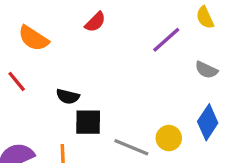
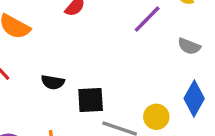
black square: (88, 122) -> (91, 100), moved

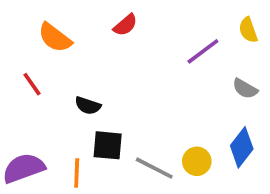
black square: (91, 100) -> (108, 145), moved

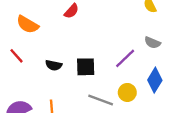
purple line: (203, 51) -> (125, 58), moved
black square: (108, 145) -> (86, 67), moved

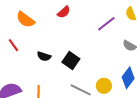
purple line: (125, 58) -> (106, 24), moved
black square: (86, 67) -> (71, 60), turned 30

